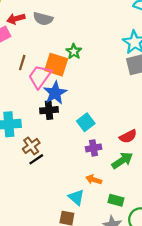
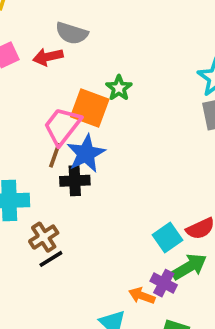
red arrow: (16, 19) -> (48, 57), moved
brown line: (22, 63) -> (55, 155), moved
cyan square: (86, 122) -> (168, 238), moved
purple cross: (94, 148) -> (164, 283), moved, turned 35

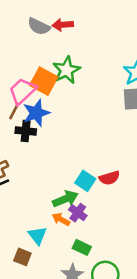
red arrow: (48, 57) -> (63, 25), moved
green star: (119, 88) -> (66, 70), size x1.5
cyan square: (168, 238) -> (85, 181), turned -30
green arrow: (189, 267) -> (65, 199), moved

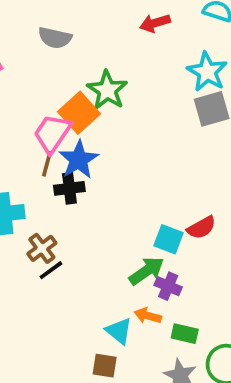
red arrow: (63, 25) -> (155, 23), moved
orange square: (44, 81) -> (79, 113), turned 32
orange arrow: (61, 219) -> (148, 316), moved

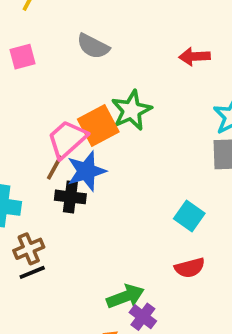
cyan square: (169, 239) -> (189, 216), moved

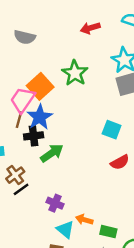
green star: (131, 110) -> (75, 73), moved
green arrow: (125, 296) -> (52, 153), moved
purple cross: (143, 317) -> (55, 203), moved

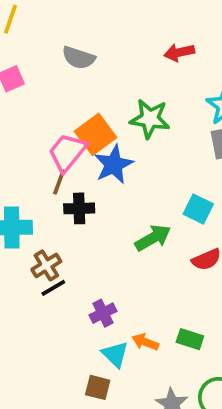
green star: (75, 73) -> (150, 119), turned -30
blue star: (40, 117) -> (114, 165), moved
green arrow: (52, 153) -> (153, 238), moved
purple cross: (55, 203) -> (103, 313), turned 35
green rectangle: (108, 232) -> (190, 339), moved

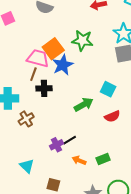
pink trapezoid: (67, 152) -> (38, 58), turned 65
black line: (53, 288) -> (70, 140), moved
green rectangle: (190, 339) -> (103, 159), turned -40
cyan triangle: (115, 354) -> (27, 166), moved

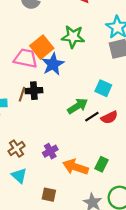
brown line: (33, 74) -> (22, 94), moved
brown cross: (26, 119) -> (17, 149), moved
black line: (70, 140) -> (92, 117), moved
green rectangle: (103, 159) -> (102, 164), turned -40
orange arrow: (79, 160) -> (76, 167), size x1.6

